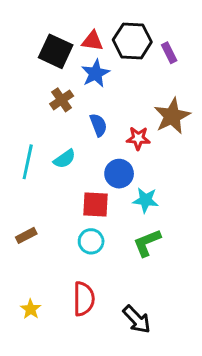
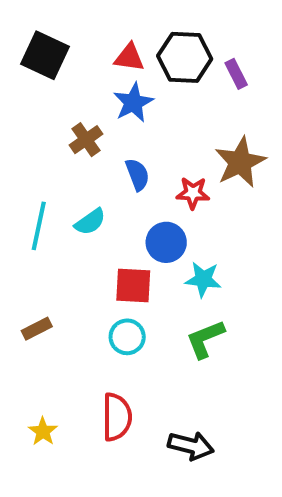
black square: (56, 51) -> (45, 55), moved
black arrow: (137, 319) -> (191, 446), turned -32

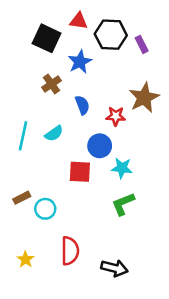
black square: (45, 55) -> (47, 38), moved
red triangle: (129, 57) -> (79, 21), moved
cyan circle: (127, 337) -> (45, 209), moved

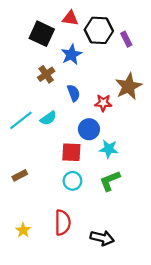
cyan line: (23, 136) -> (21, 120), turned 40
cyan circle: (45, 209) -> (72, 181), moved

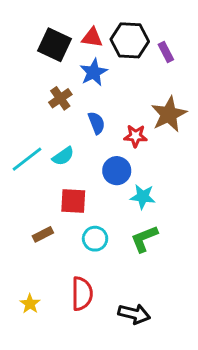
red triangle: (70, 18) -> (92, 38), moved
red square: (71, 152) -> (73, 201), moved
brown rectangle: (20, 175) -> (43, 234), moved

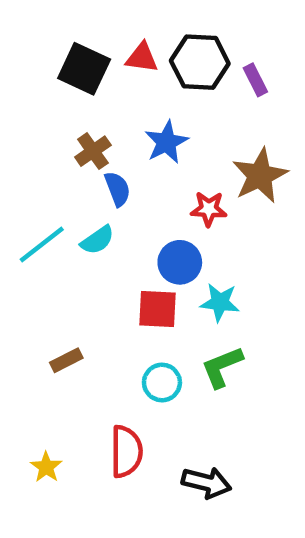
blue star: (94, 72) -> (166, 142), moved
blue semicircle: (96, 123) -> (117, 189), moved
red square: (73, 201) -> (158, 309), moved
cyan circle: (95, 239) -> (162, 382), moved

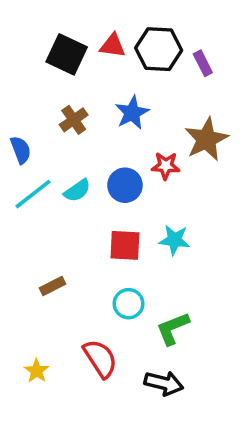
blue semicircle: (117, 189) -> (21, 150), moved
blue circle: (180, 262) -> (125, 185), moved
green L-shape: (222, 367) -> (173, 328), moved
red semicircle: (126, 451) -> (100, 358), turned -33

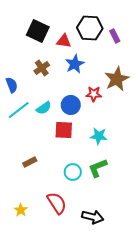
red triangle: (113, 46) -> (64, 41), moved
red square: (125, 245) -> (64, 130), moved
green L-shape: (173, 328) -> (98, 168), moved

